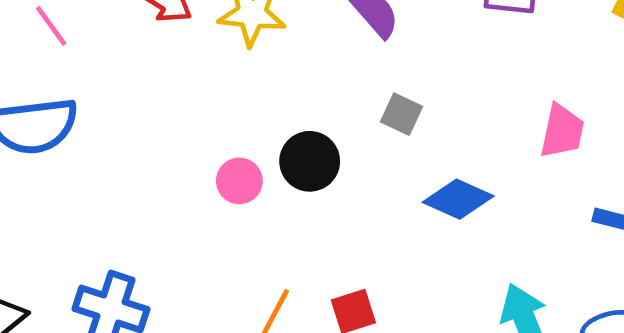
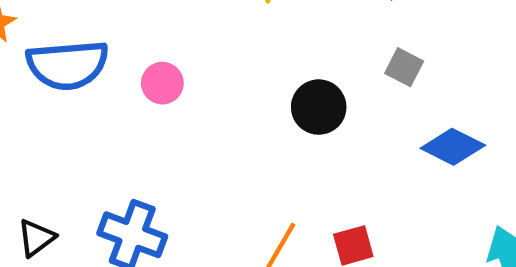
pink circle: (239, 181) -> (162, 83), moved

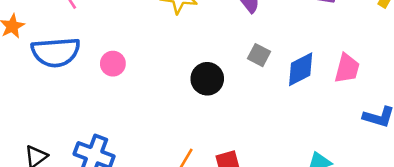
blue diamond: (453, 147) -> (301, 69), moved, turned -54

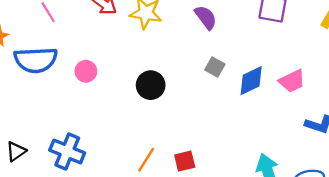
pink trapezoid: (347, 68) -> (292, 81), turned 48
black circle: (207, 79) -> (151, 85), moved

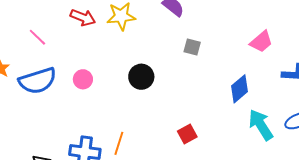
blue diamond: (251, 81) -> (240, 89), moved
orange line: (146, 160) -> (119, 143), moved

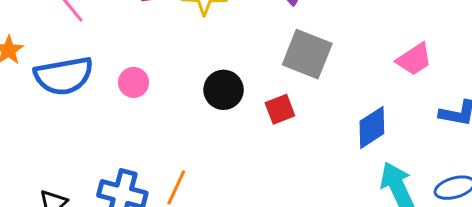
gray square: (192, 47) -> (307, 54), size x1.8
red square: (187, 134) -> (280, 109), moved

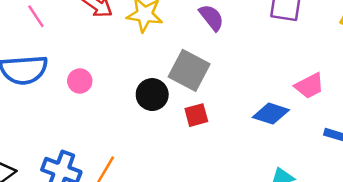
gray square: (307, 54) -> (189, 70), moved
blue diamond: (372, 127) -> (271, 114), moved, turned 45

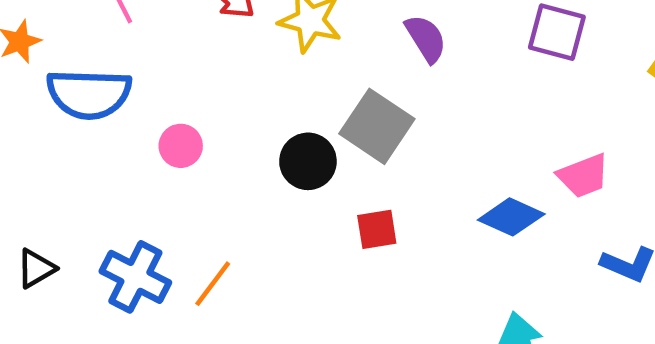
pink circle: (80, 81) -> (181, 146), moved
red square: (196, 115) -> (377, 229), moved

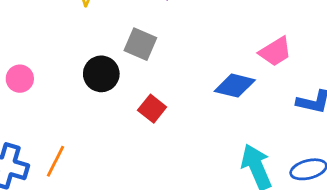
gray square: (377, 126) -> (140, 44), size x0.7
red square: (377, 229) -> (152, 109), turned -32

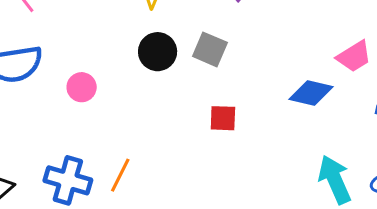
black circle: (101, 74) -> (158, 52), moved
red square: (152, 109) -> (223, 118), turned -36

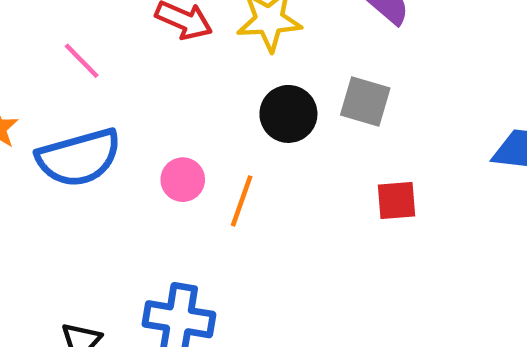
orange line: (120, 175) -> (242, 201), moved

